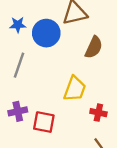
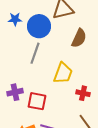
gray line: (19, 65) -> (35, 53), moved

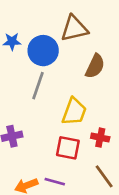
red square: (37, 101) -> (68, 148), moved

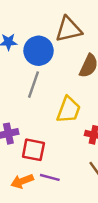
red square: (68, 148) -> (33, 150), moved

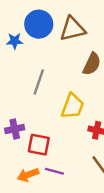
blue circle: (39, 51) -> (39, 24), moved

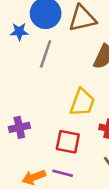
gray line: (39, 82) -> (46, 54), moved
red square: (39, 145) -> (68, 142), moved

